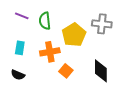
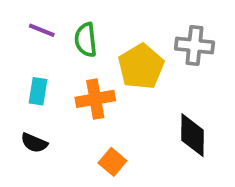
orange square: (66, 71) -> (112, 162), moved

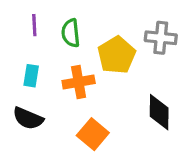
purple line: (42, 30) -> (34, 25), turned 65
black semicircle: (34, 143) -> (28, 118), size x1.4
orange square: (112, 162) -> (93, 134), size x1.4

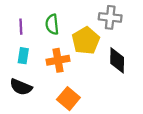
purple line: (34, 25) -> (21, 27), moved
gray cross: (161, 38) -> (110, 17), moved
black diamond: (159, 112) -> (117, 60), moved

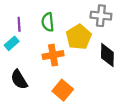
cyan rectangle: (23, 56) -> (12, 43), moved, turned 40
black semicircle: (21, 87) -> (19, 80), turned 36

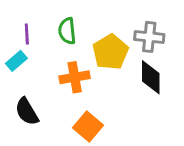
gray cross: (101, 16) -> (149, 37), moved

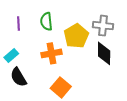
cyan rectangle: (16, 61) -> (11, 56), moved

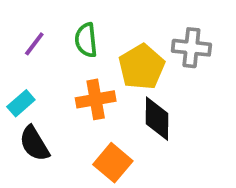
purple line: (18, 24) -> (34, 44), turned 40
black diamond: (104, 53) -> (157, 119), moved

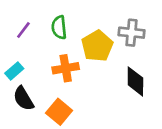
black diamond: (157, 119) -> (135, 81), moved
orange square: (113, 163) -> (59, 112), moved

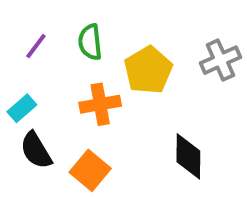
gray cross: (132, 33) -> (220, 60), moved, turned -30
black diamond: (135, 81) -> (188, 156), moved

